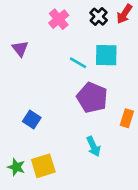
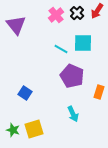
pink cross: (59, 19) -> (56, 15), moved
purple triangle: (20, 49) -> (16, 25), moved, size x1.5

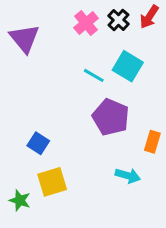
cyan square: (83, 43) -> (128, 66), turned 30
cyan arrow: (73, 114) -> (128, 176), moved, turned -49
yellow square: (34, 129) -> (52, 182), moved

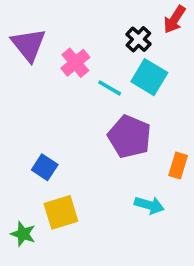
black cross: (118, 20) -> (138, 39), moved
pink cross: (86, 23) -> (75, 63), moved

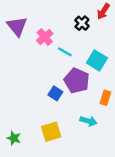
cyan square: (149, 77) -> (97, 60), moved
blue square: (45, 167) -> (55, 93), moved
yellow square: (61, 212) -> (51, 132), moved

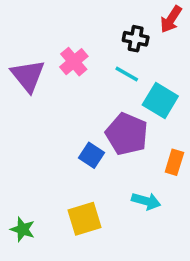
black cross: (82, 23) -> (136, 39), turned -32
purple triangle: (17, 26) -> (28, 76), moved
cyan line: (65, 52) -> (127, 74), moved

